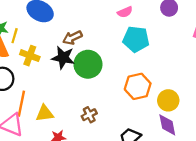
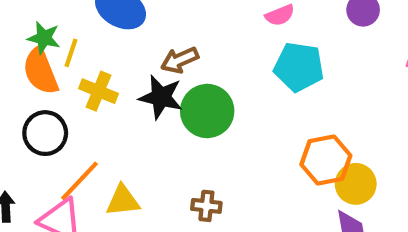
orange hexagon: (138, 86) -> (326, 160), moved
orange line: (21, 104) -> (80, 181), turned 30
brown cross: (89, 115) -> (206, 206), turned 32

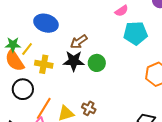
yellow line: (71, 53) -> (27, 49), turned 32
green circle: (207, 111) -> (97, 63), size x0.7
brown cross: (206, 206) -> (89, 108), moved, turned 32

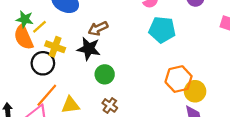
green circle: (97, 63) -> (105, 74), moved
black circle: (23, 89) -> (43, 63), moved
brown cross: (89, 108) -> (110, 105), moved

